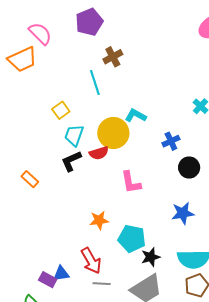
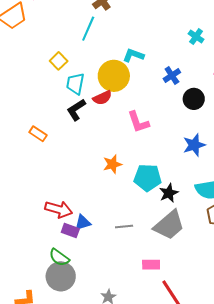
cyan line: (95, 83) -> (88, 29), turned 50
red arrow: (91, 261) -> (59, 209), moved, turned -36

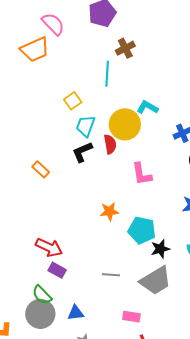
cyan line: (88, 29) -> (107, 74), turned -30
red semicircle: (102, 98) -> (110, 144), turned -84
blue triangle: (83, 223) -> (76, 313), moved

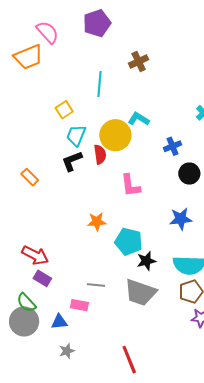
brown cross: (125, 48) -> (139, 61), moved
gray trapezoid: (156, 281) -> (140, 292), turned 48
pink rectangle: (131, 317) -> (79, 305), moved

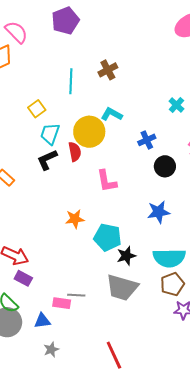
brown cross: (139, 61) -> (108, 70), moved
gray line: (96, 285) -> (76, 295), moved

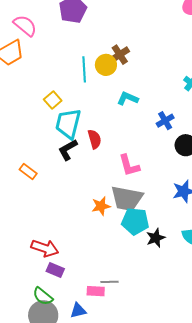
yellow circle: (89, 132) -> (106, 65), moved, size x0.7
cyan trapezoid: (50, 134) -> (68, 124), size x1.4
gray trapezoid: (122, 288) -> (127, 198), moved

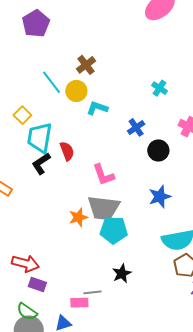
yellow circle: (106, 65) -> (76, 91), moved
cyan line: (84, 69) -> (51, 82), turned -30
black star: (156, 238) -> (122, 273), moved

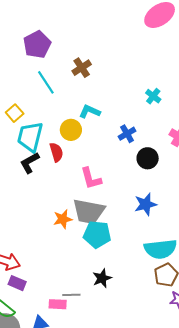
purple pentagon: (36, 23) -> (37, 45), moved
yellow circle: (76, 91) -> (71, 130), moved

